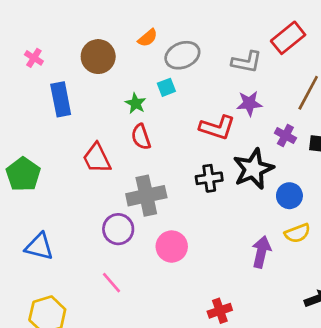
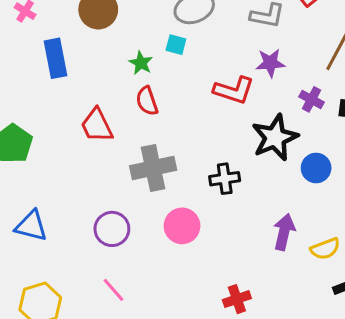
cyan square: (166, 87) -> (176, 45), turned 36
black cross: (209, 178) -> (225, 179), moved
purple circle: (118, 229) -> (112, 229), moved
yellow semicircle: (297, 233) -> (325, 249), moved
pink line: (112, 283) -> (113, 290), moved

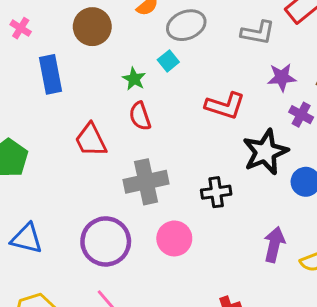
cyan square: (176, 45) -> (168, 61), turned 36
purple star: (270, 63) -> (282, 77), moved
purple circle: (112, 229) -> (106, 241), size x1.4

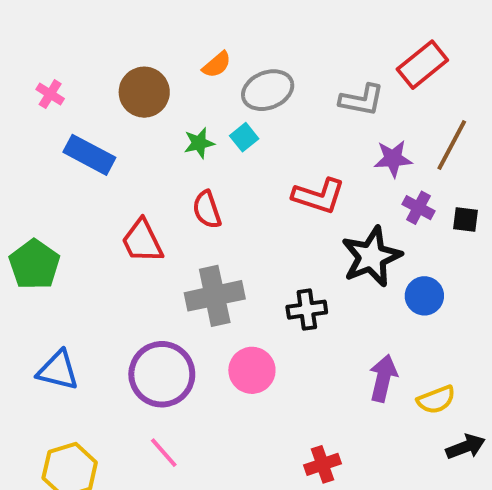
blue rectangle: (51, 74) -> (89, 155), turned -51
green star: (134, 79) -> (199, 143), moved, turned 30

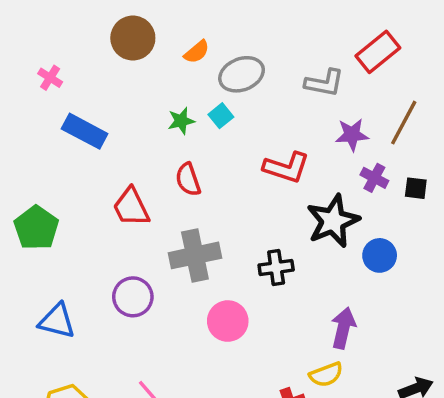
brown circle: (144, 92) -> (133, 38), moved
purple circle: (162, 374) -> (133, 297), moved, size x0.7
yellow semicircle: (436, 400) -> (326, 375), moved

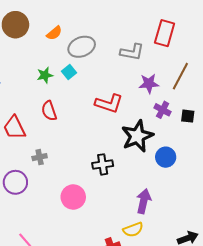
red rectangle: (378, 52) -> (165, 33), turned -35
gray cross: (195, 255) -> (40, 157), moved, size x0.5

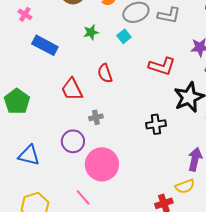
gray L-shape: (132, 52) -> (169, 15), moved
green star: (45, 75) -> (91, 32), moved
pink circle: (73, 197) -> (102, 164), moved, size x1.4

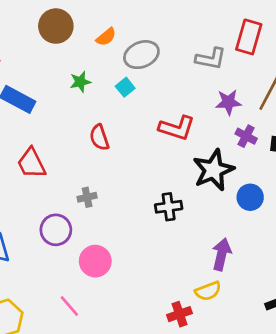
gray L-shape: (169, 15) -> (211, 59), moved
red trapezoid: (72, 89) -> (31, 163), moved
pink circle: (102, 164) -> (95, 261), size x0.7

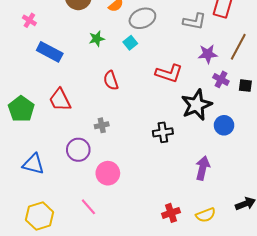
yellow semicircle: (208, 291) -> (206, 215), moved

